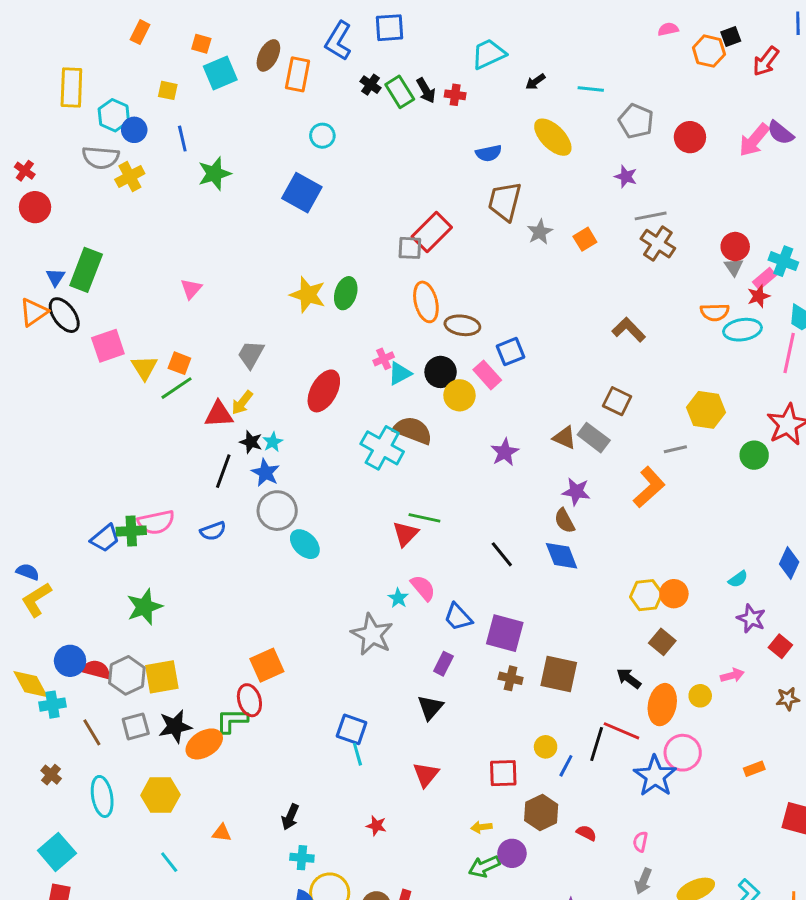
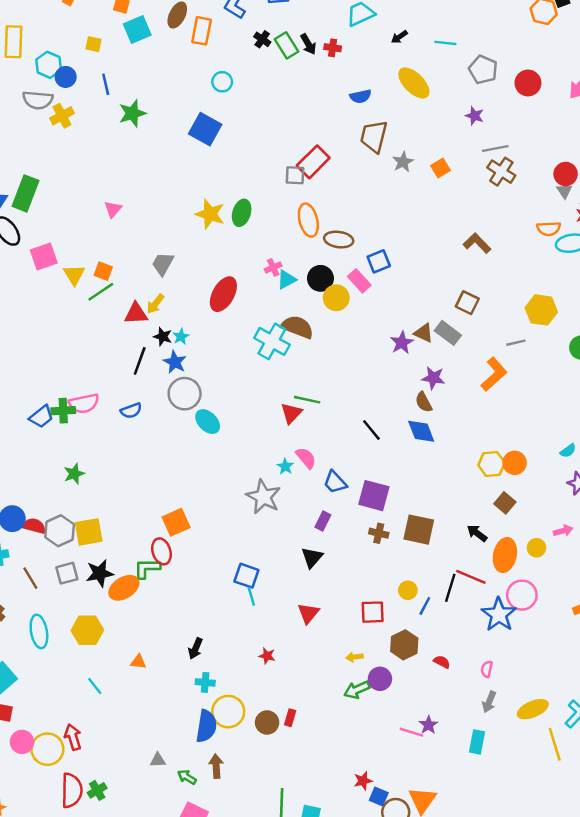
purple star: (505, 452) -> (402, 343), moved
green star: (144, 607) -> (74, 474), size x0.7

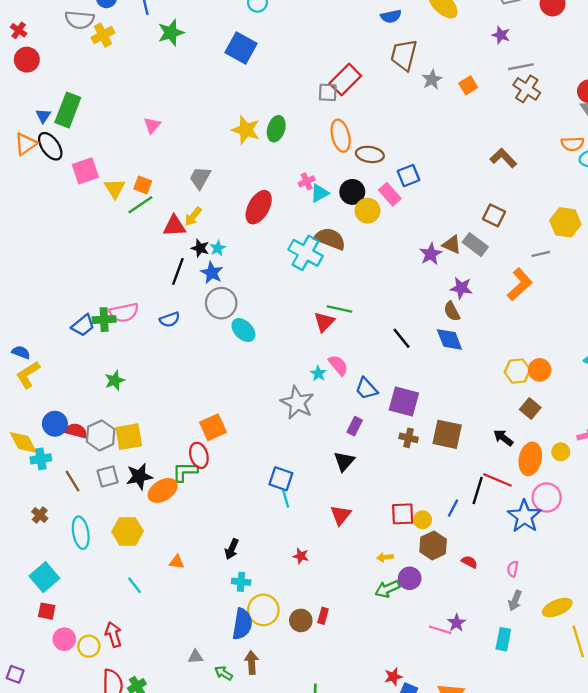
yellow circle: (408, 590) -> (423, 520), moved
yellow circle: (47, 749) -> (89, 646), size x0.7

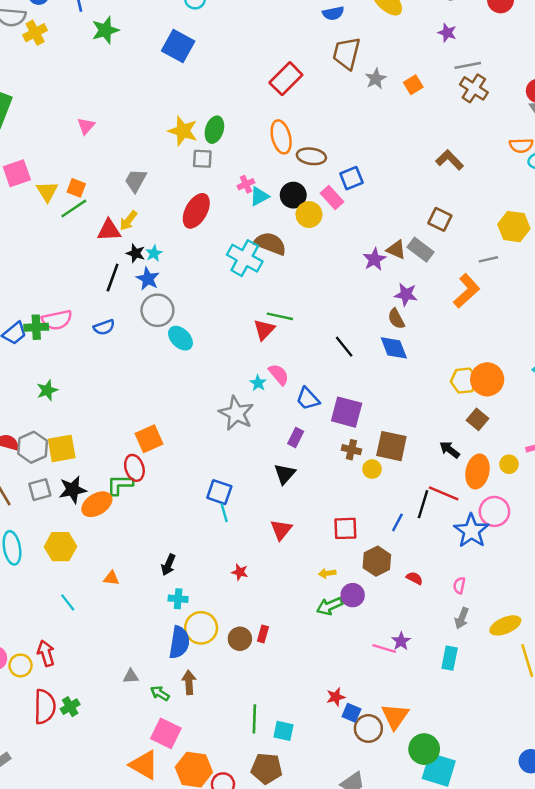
gray square: (328, 92) -> (202, 159), moved
orange circle: (540, 370) -> (487, 379), size x1.4
yellow circle: (423, 520) -> (372, 469), moved

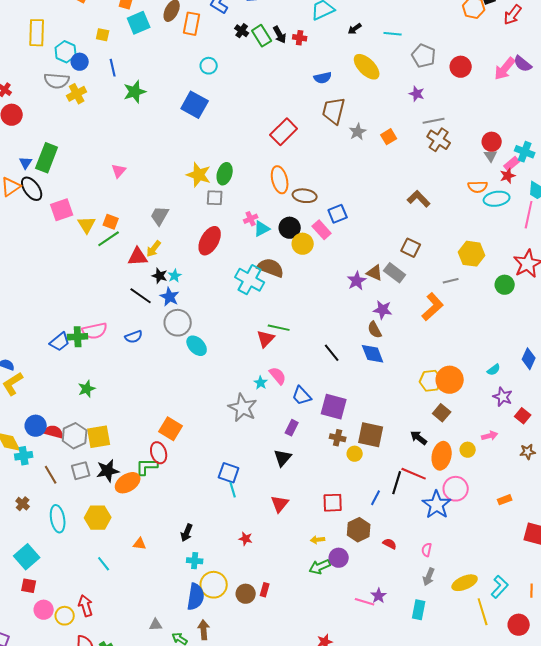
black line: (113, 278) -> (141, 296), turned -75
orange square: (149, 439) -> (171, 429), turned -35

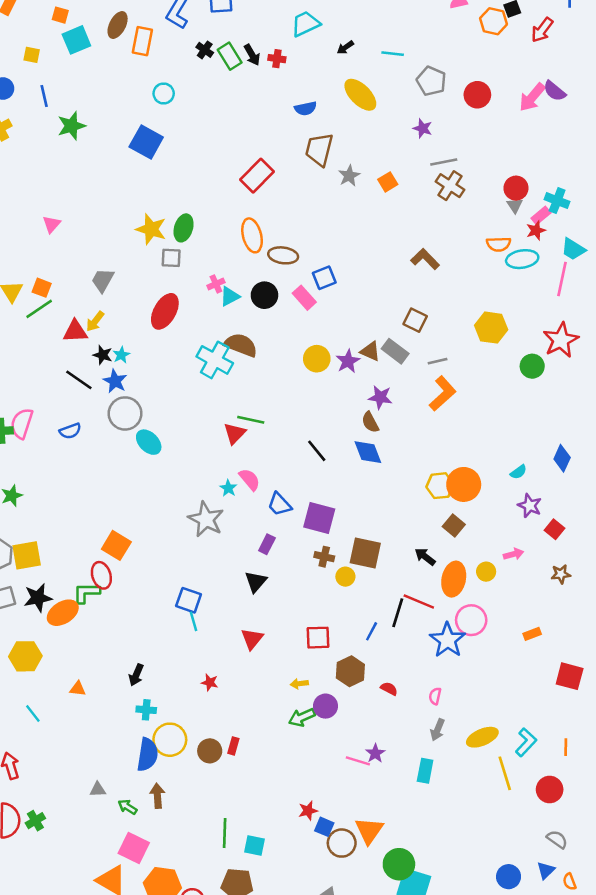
yellow circle: (303, 244) -> (317, 359), moved
gray line: (451, 281) -> (438, 361), moved
pink semicircle: (95, 331) -> (22, 423), turned 120

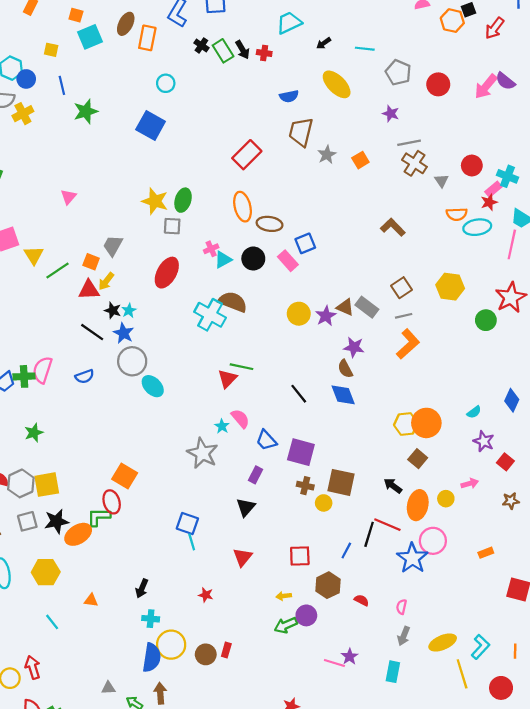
gray triangle: (515, 206) -> (442, 181), moved
orange square: (42, 288) -> (91, 262), moved
brown square: (415, 320) -> (401, 288), moved, turned 30

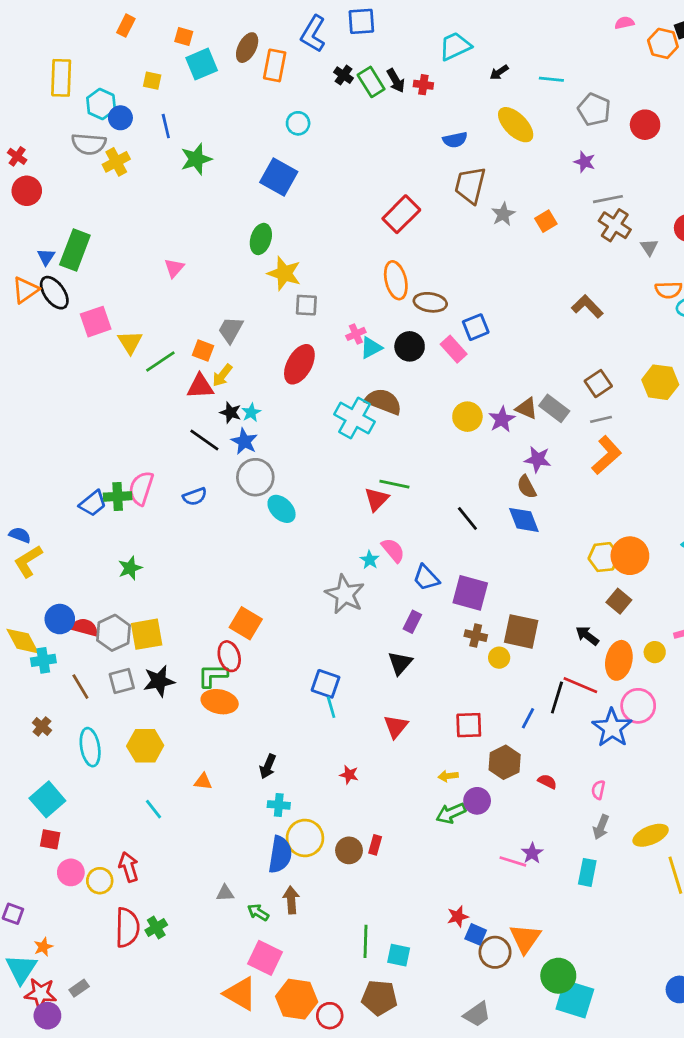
green ellipse: (183, 200) -> (261, 239), moved
orange ellipse: (78, 534) -> (220, 702), moved, turned 44

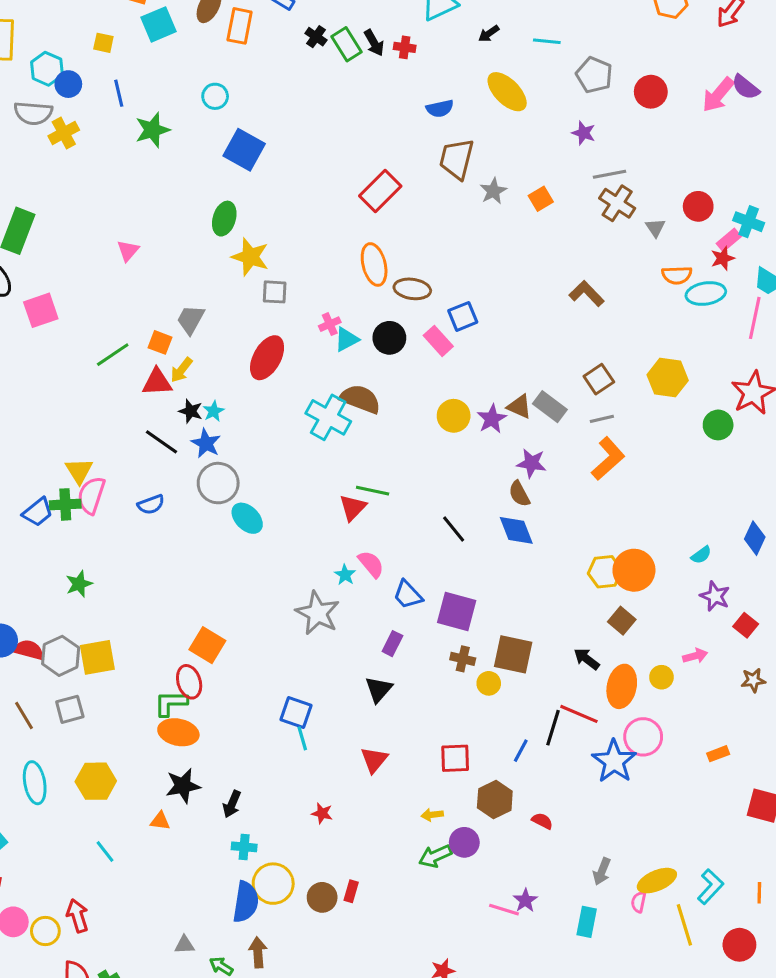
cyan circle: (298, 123) -> (215, 96), moved
yellow triangle: (130, 342) -> (79, 471), moved
black star: (159, 681) -> (183, 786), moved
pink semicircle: (598, 790) -> (639, 902), moved

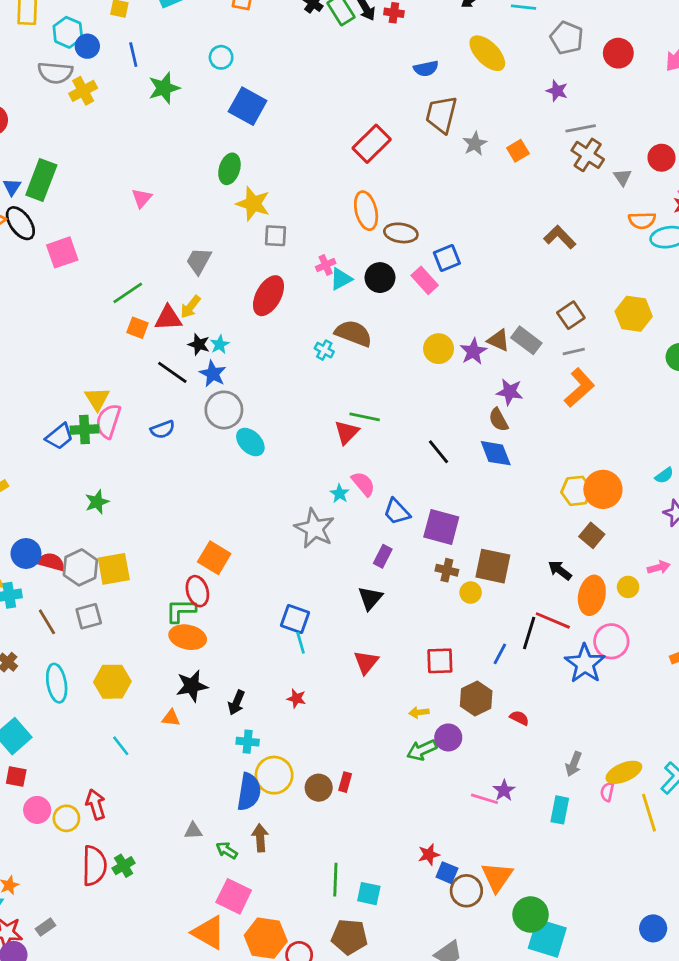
orange square: (160, 342) -> (137, 328), moved
cyan cross: (328, 417) -> (324, 350), size x0.5
red star: (322, 813) -> (296, 698), moved

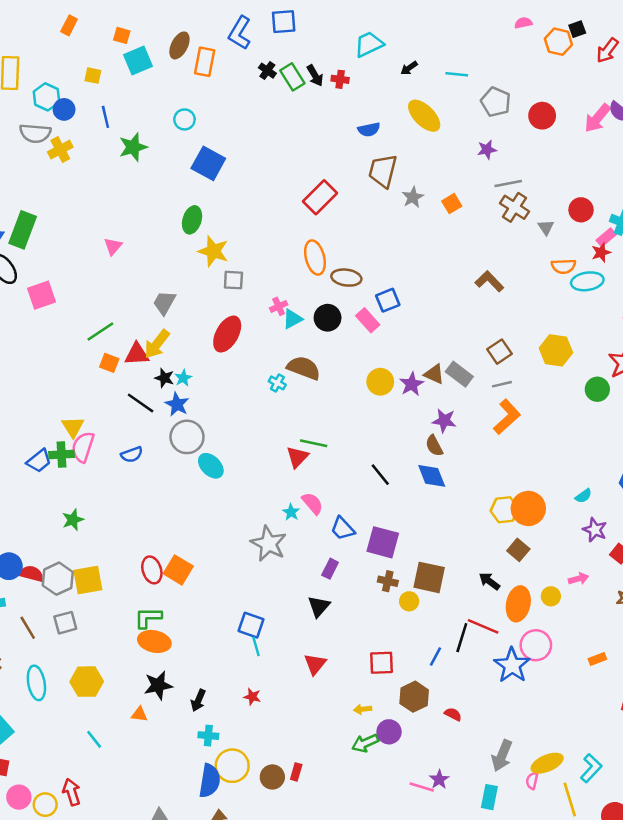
purple star: (557, 91) -> (487, 150), turned -30
yellow arrow: (190, 307) -> (157, 344), size x1.4
red ellipse: (197, 591) -> (152, 570), moved
gray arrow: (574, 764) -> (502, 756), size x1.4

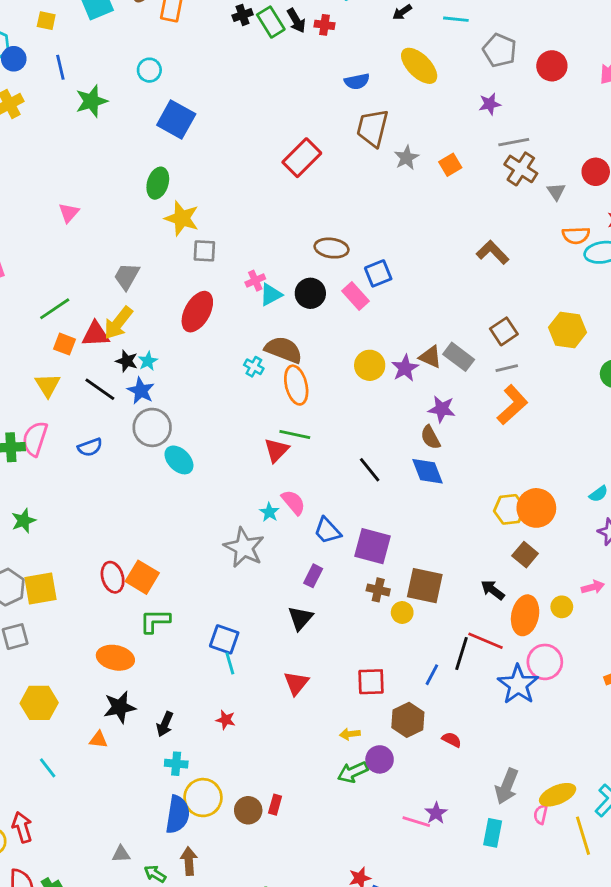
black cross: (267, 71) -> (243, 15), turned 36
orange ellipse: (315, 257) -> (296, 385), moved
yellow triangle: (73, 427) -> (48, 385), moved
green L-shape: (148, 618) -> (155, 621), moved

